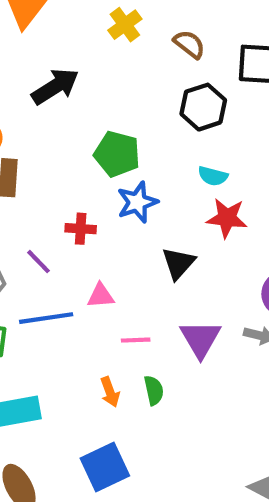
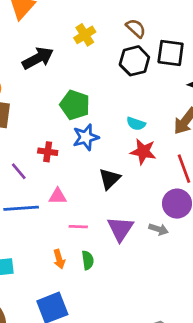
yellow cross: (125, 25) -> (85, 35), moved
brown semicircle: (189, 44) -> (136, 28), moved
black hexagon: (203, 107) -> (134, 61), moved

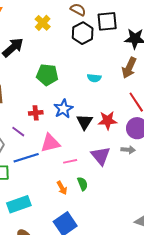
blue star: (86, 137) -> (63, 109), moved
red star: (143, 152) -> (108, 120), moved
pink triangle: (58, 196) -> (50, 143), size x1.5

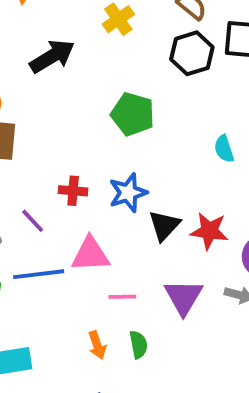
green pentagon: (47, 75) -> (133, 114), moved
cyan semicircle: (94, 78) -> (224, 149), moved, turned 56

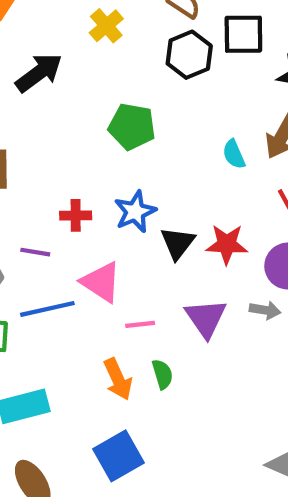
purple line: (33, 221) -> (35, 252), turned -32
pink triangle: (90, 254) -> (101, 282), turned 42
orange arrow: (97, 345) -> (118, 379), size x1.4

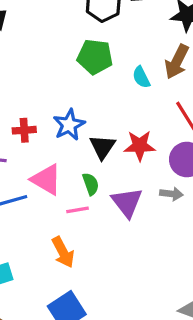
green pentagon: (132, 127) -> (95, 57), moved
green semicircle: (162, 374) -> (91, 184), moved

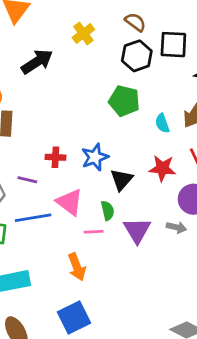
red star: (140, 146) -> (162, 168), moved

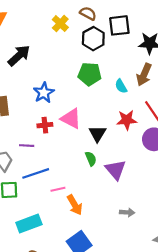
yellow cross: (83, 33) -> (60, 24), moved
blue star: (95, 157) -> (44, 93), moved
pink triangle: (70, 202) -> (71, 119), moved
gray arrow: (177, 227) -> (127, 212), moved
pink line: (94, 232) -> (58, 189), moved

